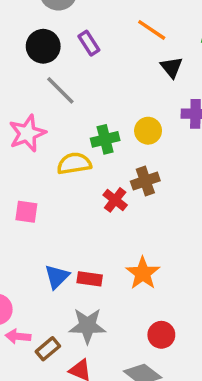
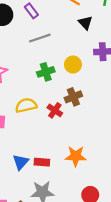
gray line: (60, 90) -> (40, 38), moved, turned -60
yellow semicircle: (74, 164) -> (26, 105), moved
orange star: (143, 273) -> (76, 156), turned -30

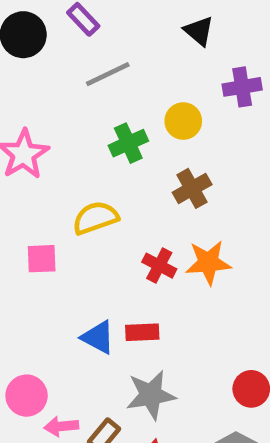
red cross: (55, 110) -> (159, 266), moved
orange star: (76, 156) -> (208, 263), moved
blue triangle: (21, 162) -> (98, 337), turned -36

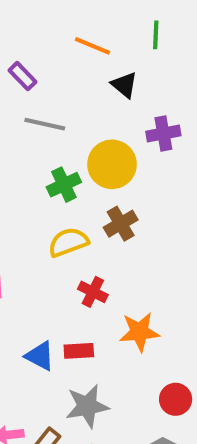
gray line: (108, 74) -> (45, 124), turned 39
yellow circle: (183, 121) -> (112, 164), size x1.5
yellow semicircle: (95, 218) -> (68, 242), moved
orange star: (208, 263) -> (139, 332), moved

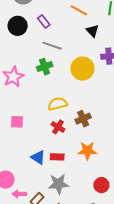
green cross: (64, 185) -> (45, 67), moved
brown cross: (121, 224) -> (83, 119), moved
red cross: (93, 292) -> (58, 127), moved

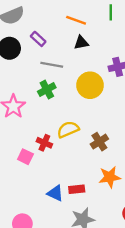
black triangle: (92, 31) -> (81, 43), moved, turned -48
pink square: (17, 122) -> (25, 157), turned 32
red cross: (58, 127) -> (44, 143), moved

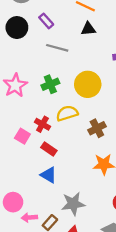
yellow circle: (90, 85) -> (88, 84), moved
green cross: (47, 90) -> (50, 84), moved
red rectangle: (77, 189) -> (49, 149), moved, turned 35

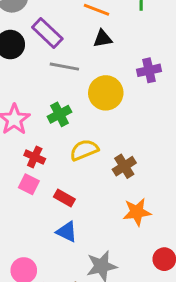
purple rectangle: (46, 21) -> (47, 33), size x1.5
yellow circle: (88, 84) -> (106, 93), moved
red cross: (42, 124) -> (35, 157), moved

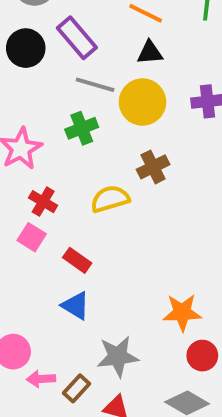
yellow circle: (106, 93) -> (143, 102), moved
green cross: (59, 114) -> (82, 128), moved
brown cross: (124, 166) -> (153, 167), moved
orange star: (137, 212) -> (182, 312), moved

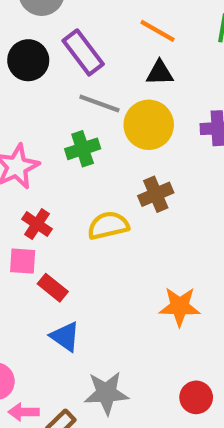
pink square: (32, 237) -> (23, 261), turned -32
red rectangle: (77, 260) -> (53, 288), moved
orange star: (182, 312) -> (180, 306), moved

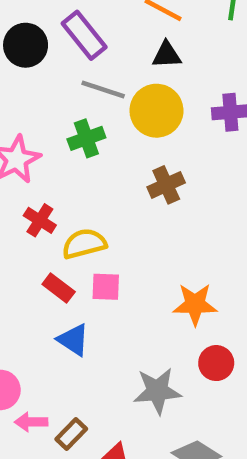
yellow semicircle: (108, 225) -> (84, 244), moved
pink square: (23, 261) -> (106, 287), moved
gray star: (106, 393) -> (157, 391), moved
red circle: (196, 397) -> (216, 363), moved

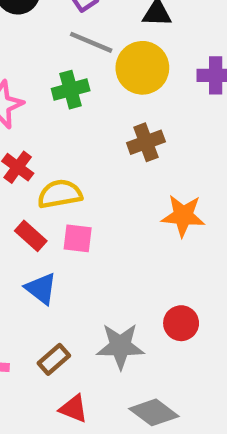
orange star: (195, 304) -> (183, 216), moved
brown rectangle: (71, 434) -> (54, 359), moved

